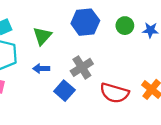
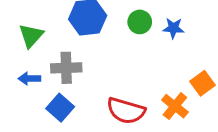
gray cross: (82, 67) -> (66, 68), moved, turned 30

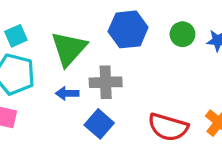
green triangle: (31, 36) -> (69, 49), size x1.4

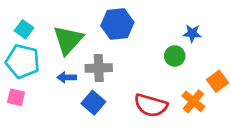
green circle: (182, 34) -> (175, 56), moved
cyan square: (16, 36) -> (24, 29), turned -30

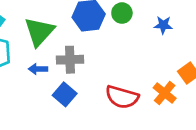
green circle: (175, 56) -> (122, 13), moved

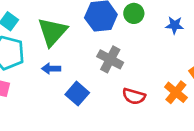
gray cross: (70, 60) -> (110, 59), moved, turned 30
red semicircle: (122, 97) -> (134, 96), size x0.7

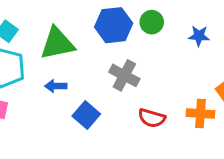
green triangle: (52, 32) -> (57, 43), turned 36
orange cross: (176, 92) -> (200, 114), turned -35

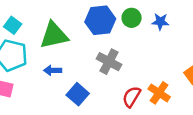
blue star: (199, 36) -> (160, 22), moved
orange cross: (200, 114) -> (159, 93), moved, turned 30
red semicircle: (152, 118) -> (132, 97), turned 105

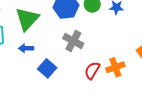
green triangle: (54, 35) -> (27, 19), turned -35
orange cross: (159, 93) -> (115, 67), turned 36

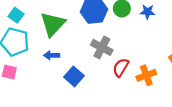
red semicircle: (92, 70) -> (121, 68), moved

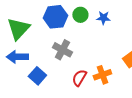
blue arrow: (52, 55) -> (17, 57), size x1.5
red semicircle: (121, 68) -> (79, 78), moved

